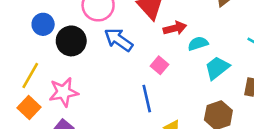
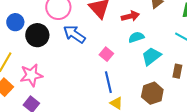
red arrow: (175, 28) -> (130, 16), moved
blue line: (147, 99) -> (108, 82), moved

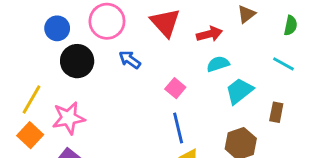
blue circle: (15, 22) -> (57, 28), moved
blue arrow: (74, 34) -> (130, 60), size x0.7

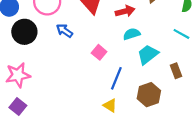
brown rectangle: (276, 112) -> (176, 71), turned -32
blue line: (178, 128) -> (116, 78), moved, turned 35

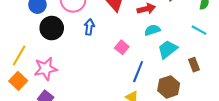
blue arrow: (64, 31) -> (89, 27), turned 63

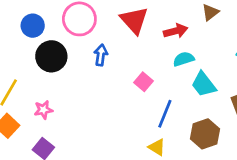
cyan trapezoid: (168, 49) -> (204, 84), turned -90
pink star: (46, 69) -> (43, 110), size x0.6

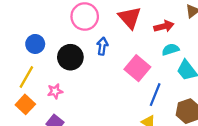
blue circle: (33, 26) -> (35, 44), moved
black circle: (51, 56) -> (70, 57), moved
pink square: (144, 82) -> (137, 68), size x1.6

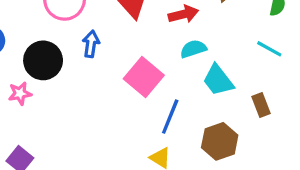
pink star: (55, 91) -> (20, 93), moved

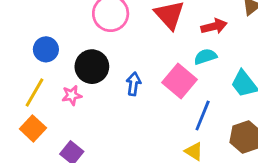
blue arrow: (91, 44) -> (134, 84), moved
cyan semicircle: (193, 49) -> (205, 57), moved

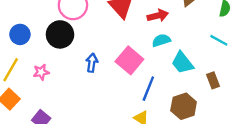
cyan semicircle: (205, 57) -> (161, 40), moved
black circle: (92, 67) -> (60, 34), moved

